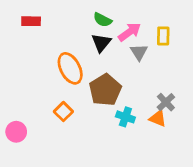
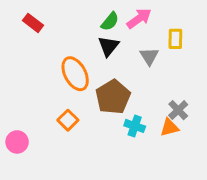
green semicircle: (103, 20) -> (110, 21), turned -78
red rectangle: (31, 21) -> (33, 23), turned 36
pink arrow: (129, 32) -> (139, 19), moved
orange triangle: (158, 118) -> (170, 127), turned -36

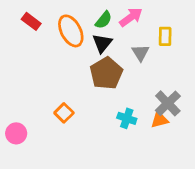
orange ellipse: (75, 74) -> (71, 31), moved
brown pentagon: (113, 97) -> (106, 73), moved
gray cross: (178, 110) -> (168, 103), size x1.4

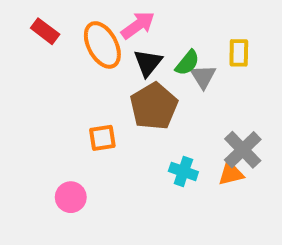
pink arrow: (131, 17) -> (138, 25), moved
green semicircle: (104, 20) -> (187, 63), moved
orange square: (64, 113) -> (102, 138), moved, turned 36
pink circle: (16, 133) -> (71, 197), moved

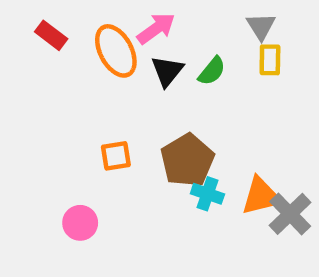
gray triangle: (203, 77) -> (261, 26), moved
brown pentagon: (154, 106) -> (187, 160), moved
gray cross: (243, 150) -> (290, 214), moved
orange triangle: (231, 173) -> (261, 196), size x1.4

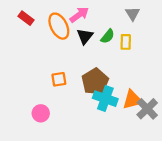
yellow rectangle: (270, 60) -> (126, 42), moved
cyan cross: (207, 194) -> (105, 99), size x1.5

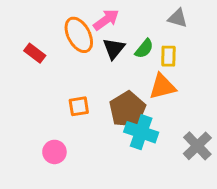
gray triangle: (133, 14) -> (178, 18), turned -42
red rectangle: (26, 18) -> (35, 53), moved
orange triangle: (133, 100) -> (162, 87), moved

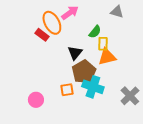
black triangle: (114, 49) -> (75, 53), moved
red rectangle: (35, 53) -> (42, 35), moved
yellow rectangle: (168, 56) -> (103, 44), moved
orange square: (79, 106) -> (67, 90), moved

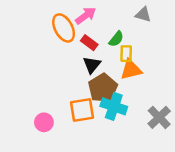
red rectangle: (42, 35) -> (89, 43), moved
orange square: (67, 90) -> (82, 110), size x1.5

